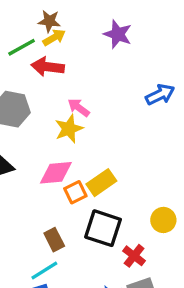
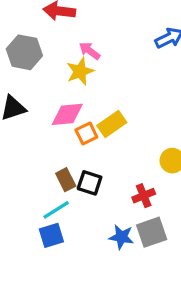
black square: (103, 228) -> (90, 183), moved, size x0.7
red cross: (134, 256) -> (144, 196), turned 30

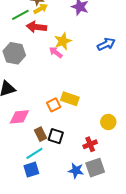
yellow star: (80, 71) -> (63, 41), moved
pink diamond: (67, 114) -> (19, 117), moved
yellow rectangle: (112, 124) -> (70, 99), turned 54

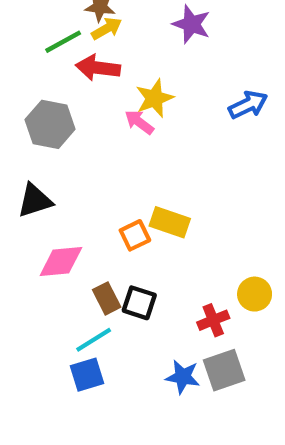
yellow circle: (108, 122) -> (255, 294), moved

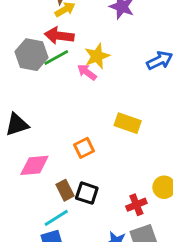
green line: (63, 42) -> (56, 58), moved
gray hexagon: (50, 124) -> (31, 55), moved
yellow rectangle: (170, 222) -> (128, 123), moved

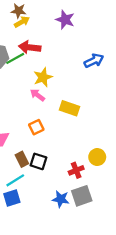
red arrow: (59, 36) -> (30, 47), moved
yellow star: (97, 56) -> (43, 77), moved
pink arrow: (87, 72) -> (37, 95), moved

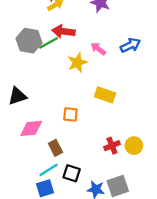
pink arrow: (37, 95) -> (98, 49), moved
orange square: (36, 127) -> (70, 114), turned 32
black square: (38, 161) -> (72, 173), moved
red cross: (76, 170) -> (112, 146), moved

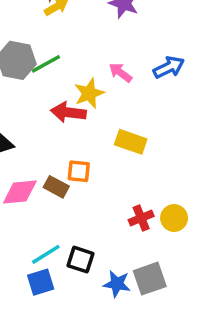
red arrow: (64, 31) -> (68, 112), moved
brown rectangle: (55, 148) -> (56, 187), moved, turned -35

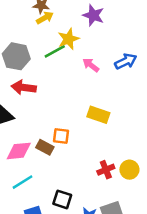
green line: (46, 64) -> (55, 51), moved
yellow star: (89, 93) -> (68, 39), moved
red arrow: (68, 112) -> (24, 87), moved
cyan line: (46, 254) -> (22, 182), moved

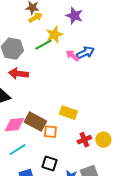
blue arrow: (126, 61) -> (85, 53), moved
yellow rectangle: (98, 115) -> (68, 113), moved
orange square: (61, 136) -> (50, 132), moved
brown rectangle: (45, 147) -> (35, 122), size x1.5

